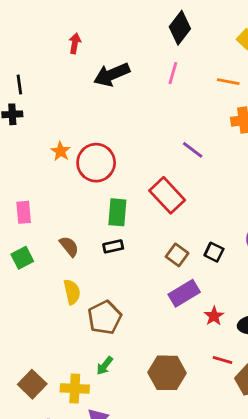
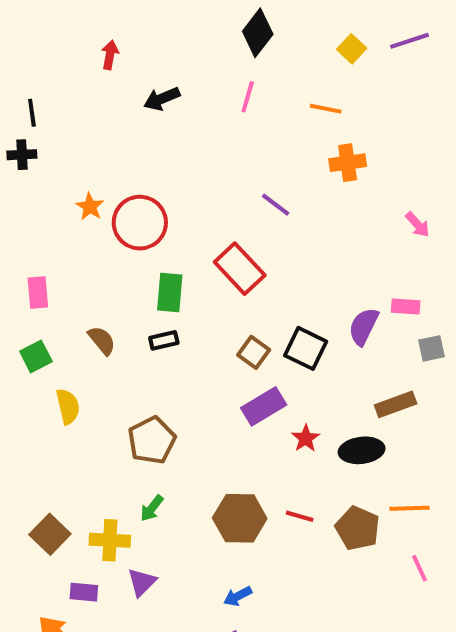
black arrow: (112, 75) -> (162, 99), size x0.7
black square: (214, 252) -> (306, 348), size x1.5
yellow semicircle: (72, 292) -> (68, 406), moved
red line: (223, 360) -> (300, 516), moved

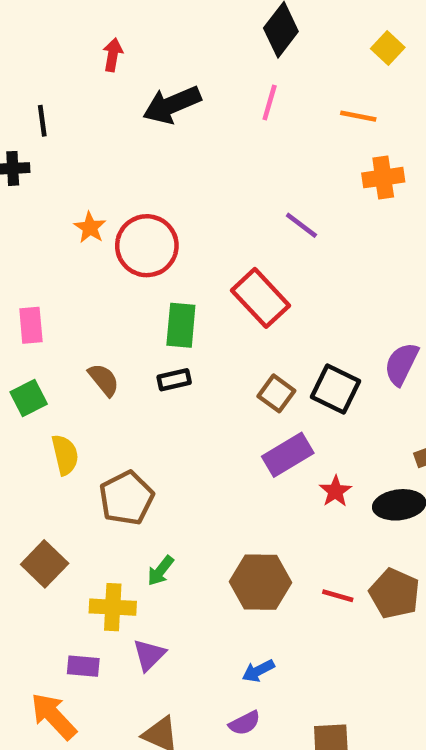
black arrow: (162, 99) -> (172, 105), size x1.4
black line: (32, 113) -> (42, 121), moved
brown pentagon: (152, 440) -> (126, 498), moved
red line: (300, 516) -> (338, 596), moved
brown square: (50, 534) -> (45, 564), moved

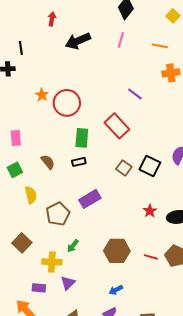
purple rectangle: (288, 455) -> (90, 199), moved

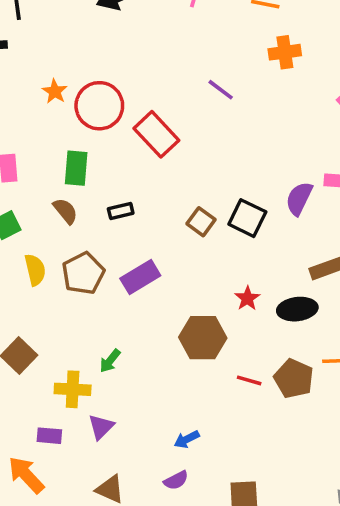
red rectangle: (117, 126) -> (156, 134), moved
green rectangle: (82, 138) -> (76, 168), moved
brown pentagon: (58, 214) -> (83, 273), moved
brown hexagon: (117, 251) -> (203, 338), moved

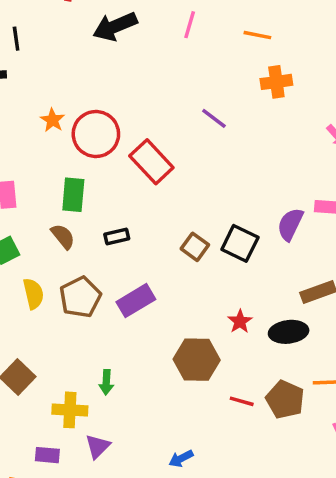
green arrow: (110, 361) -> (106, 382), turned -35

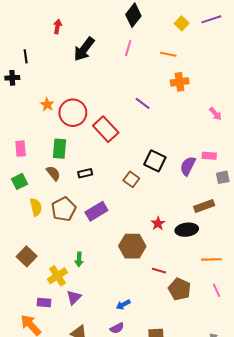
black arrow: (115, 26) -> (84, 49), turned -30
black square: (240, 243) -> (155, 161), moved
brown pentagon: (285, 400) -> (180, 289), moved
yellow cross: (70, 410) -> (57, 276), turned -36

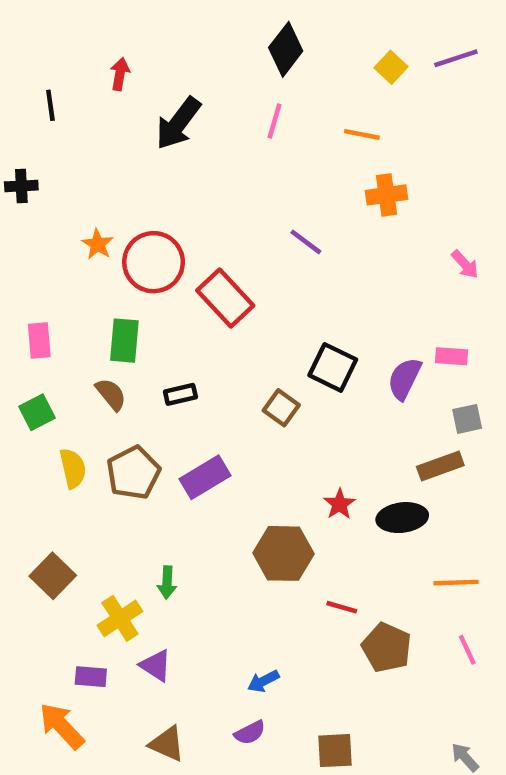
black line: (26, 56) -> (50, 105), moved
gray square: (223, 177) -> (467, 419), moved
purple triangle: (74, 297) -> (156, 665), turned -42

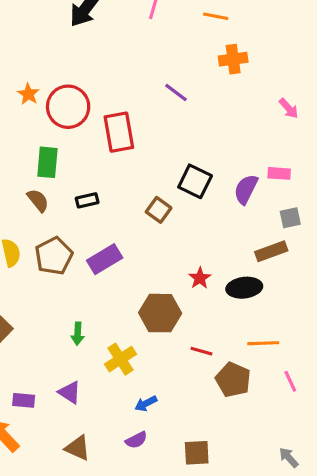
red rectangle: (225, 298) -> (119, 132), turned 33
orange line: (456, 583) -> (263, 343), moved
yellow cross: (120, 618) -> (120, 359), moved

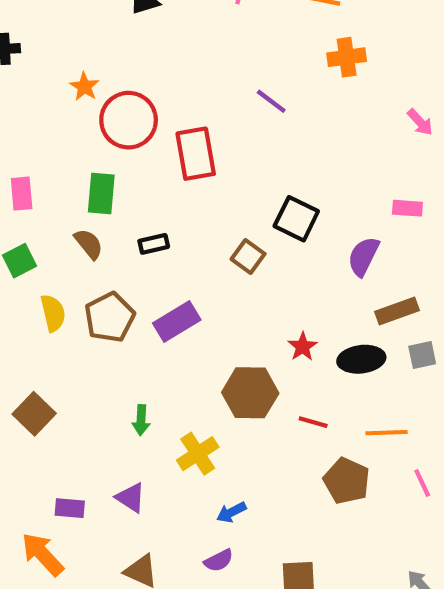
orange star: (28, 94) -> (84, 87), moved
purple semicircle: (246, 189) -> (363, 256), moved
gray square: (290, 218) -> (422, 355), moved
red line: (201, 351) -> (313, 422), moved

